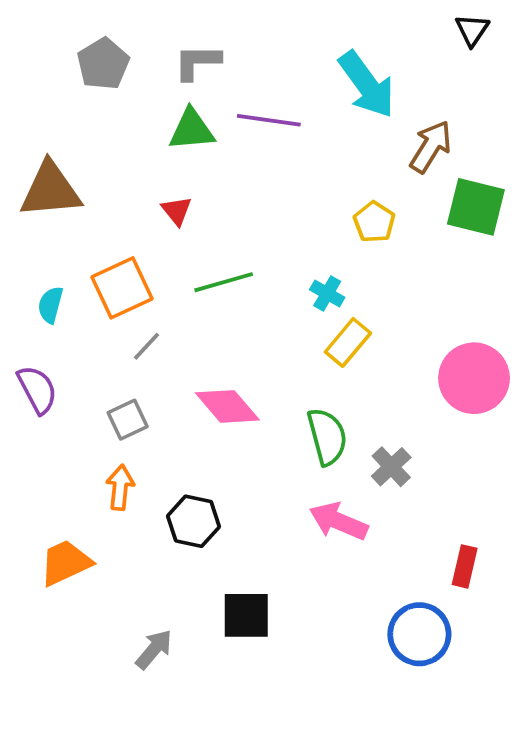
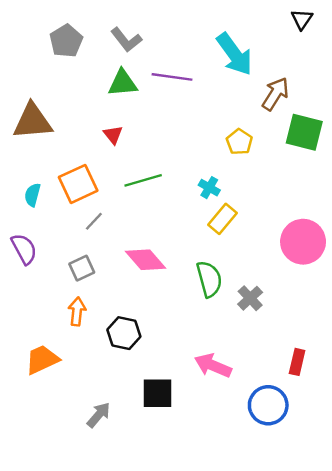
gray L-shape: (197, 62) -> (126, 40), turned -128
pink arrow: (338, 521) -> (213, 366), moved

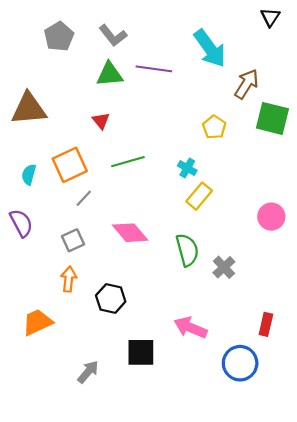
pink circle: (303, 242) -> (271, 217), size x0.7

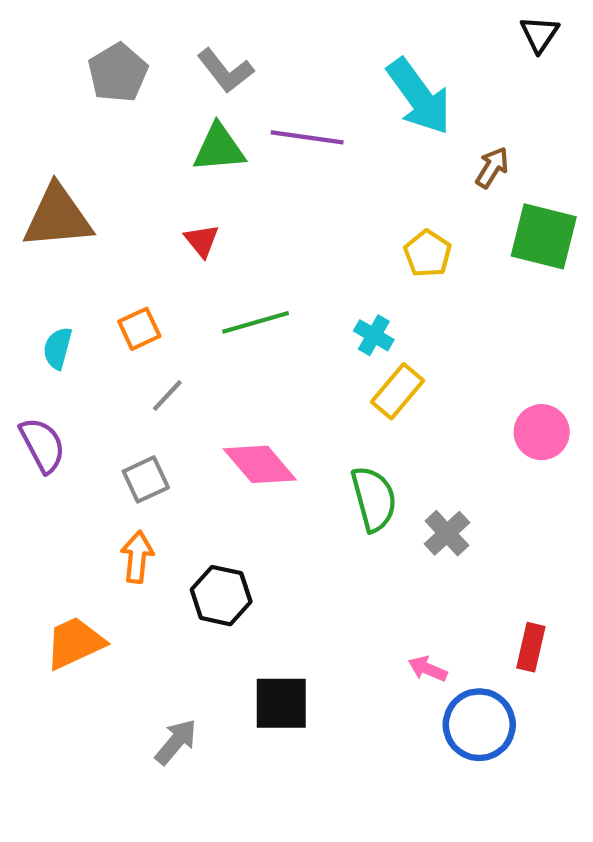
brown arrow: (247, 84) -> (492, 167), size x0.7
orange square: (70, 165) -> (139, 329), size x0.6
pink arrow: (190, 328) -> (428, 669), moved, size x0.6

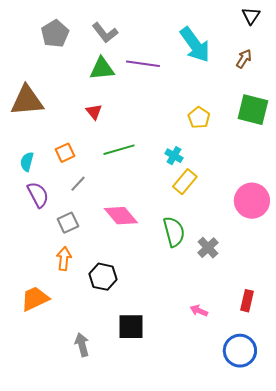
brown arrow: (492, 167) -> (244, 59), moved
pink circle: (542, 432) -> (252, 201), size x1.4
purple semicircle: (43, 445) -> (38, 195), moved
blue circle: (479, 725) -> (240, 351), moved
gray arrow: (176, 742) -> (82, 345), turned -55

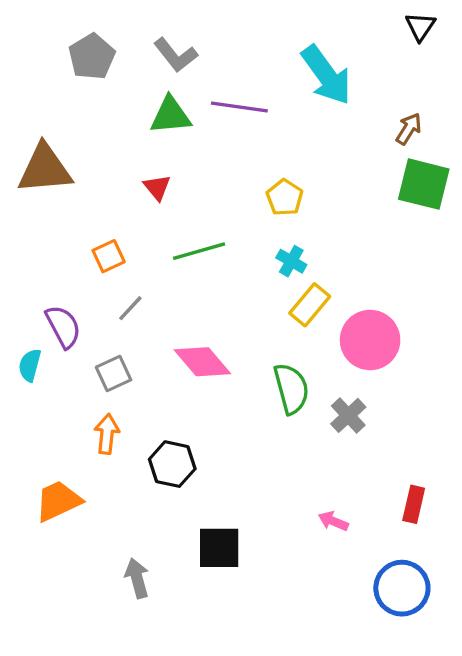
brown arrow: (244, 59) -> (409, 129), moved
yellow pentagon: (199, 118) -> (285, 197), moved
cyan semicircle: (27, 162) -> (30, 365), moved
pink circle: (252, 201) -> (370, 340), moved

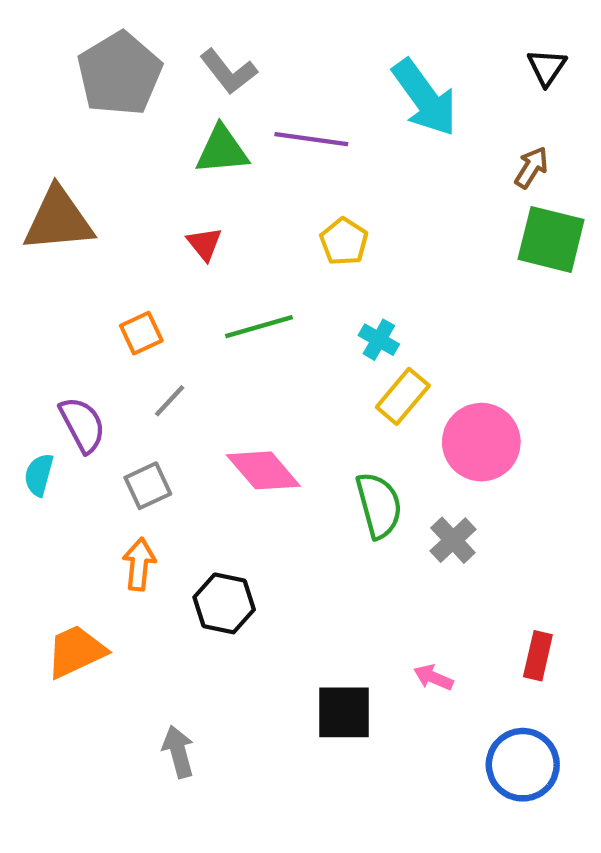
black triangle: (420, 26) -> (547, 67), moved
gray pentagon: (92, 57) -> (119, 74), size x1.4
yellow pentagon: (285, 197) -> (344, 242), moved
black square: (219, 548) -> (344, 712), moved

